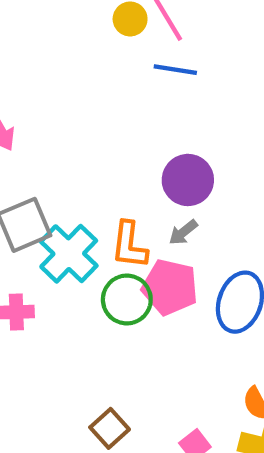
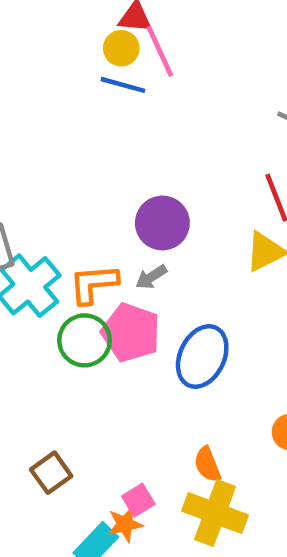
blue line: (175, 70) -> (123, 85), moved
orange L-shape: (129, 245) -> (94, 284), turned 72

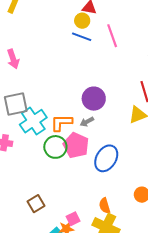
pink line: (160, 51) -> (112, 36), moved

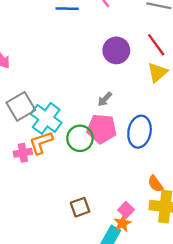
purple circle: (94, 99) -> (116, 50), moved
orange L-shape: (61, 123) -> (41, 143), moved
brown square: (36, 204) -> (80, 207), turned 30

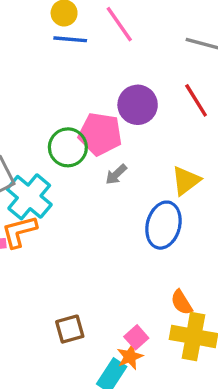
yellow triangle: (157, 73) -> (186, 181), moved
pink pentagon: (102, 129) -> (100, 134), moved
green circle: (80, 138) -> (68, 147), moved

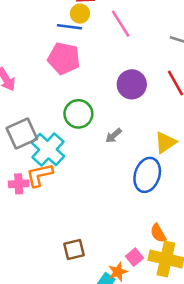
blue line: (70, 39) -> (69, 27), moved
pink pentagon: (100, 134) -> (64, 58), moved
pink square: (136, 337) -> (135, 257), moved

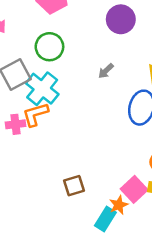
green circle: (78, 114) -> (49, 47), moved
pink square: (135, 257) -> (134, 189), size x1.5

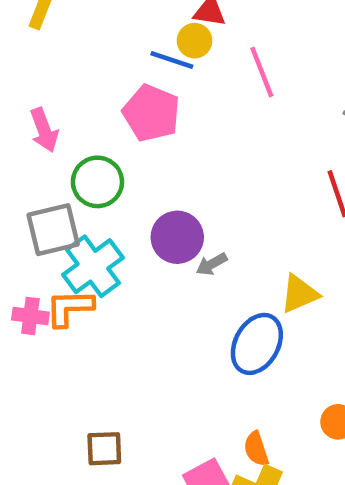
purple circle: (121, 19) -> (177, 237), moved
green circle: (49, 47) -> (97, 182), moved

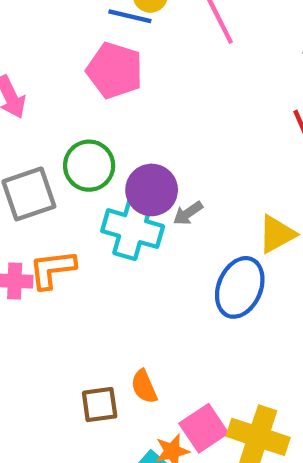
green circle: (97, 182) -> (89, 166), moved
cyan cross: (93, 266) -> (133, 229), moved, turned -32
orange semicircle: (256, 449) -> (144, 387), moved

